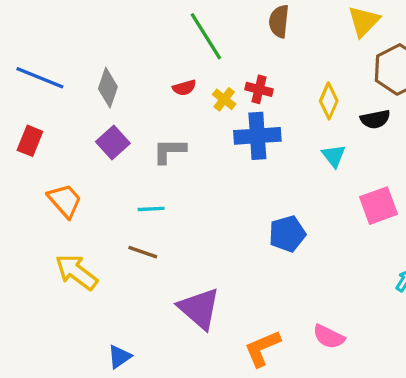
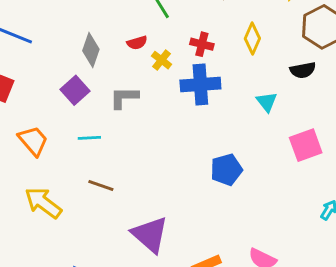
gray diamond: (108, 88) -> (91, 50), moved
yellow cross: (224, 99) -> (161, 60), moved
yellow diamond: (329, 101) -> (252, 38), moved
cyan line: (151, 209) -> (89, 138), moved

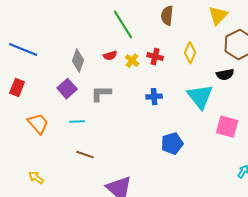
yellow cross: (161, 60) -> (132, 61), moved
blue cross: (200, 85) -> (154, 97), moved, size x0.6
cyan triangle: (267, 102) -> (200, 97), size x1.8
pink square: (306, 145) -> (227, 127), turned 35
yellow arrow: (43, 203) -> (36, 178), moved, size x0.6

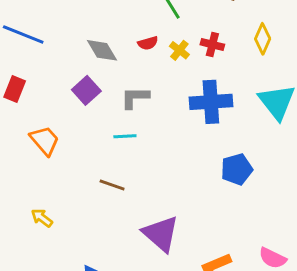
gray diamond: (78, 61) -> (102, 50), turned -50
blue cross: (154, 97) -> (211, 102), size x1.8
cyan line: (77, 122) -> (125, 136), moved

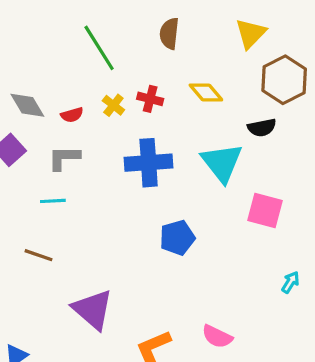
yellow diamond: (263, 39) -> (206, 93), turned -64
red semicircle: (148, 43) -> (72, 115), moved

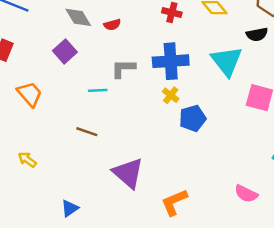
yellow cross: (113, 105) -> (171, 95), moved
gray L-shape: (64, 158) -> (123, 68), moved
pink semicircle: (217, 337) -> (246, 194), moved

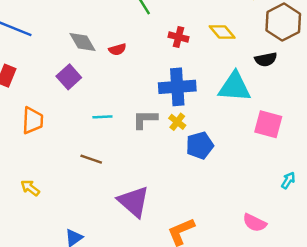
cyan triangle: (227, 61) -> (235, 87), turned -48
gray L-shape: (123, 68) -> (145, 119), moved
orange trapezoid: (30, 94) -> (33, 121), turned 44

